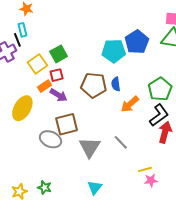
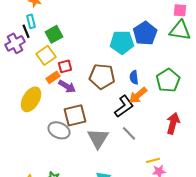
green square: (59, 54) -> (54, 34), moved
blue semicircle: (116, 84) -> (134, 77), moved
black L-shape: (159, 115) -> (124, 106), moved

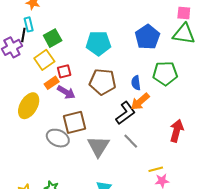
black line: (26, 31) -> (23, 35), turned 32
cyan pentagon: (122, 42) -> (98, 43), moved
green pentagon: (168, 80) -> (165, 73), moved, turned 30

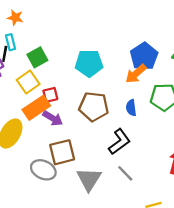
orange rectangle: (52, 83) -> (36, 108), size x1.6
orange arrow: (140, 102) -> (136, 74), moved

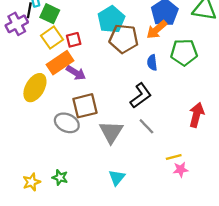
green square: (37, 57) -> (50, 14), moved, turned -36
cyan pentagon: (89, 63) -> (111, 19), turned -30
red square: (50, 95) -> (74, 40), moved
brown pentagon: (94, 107) -> (124, 39), moved

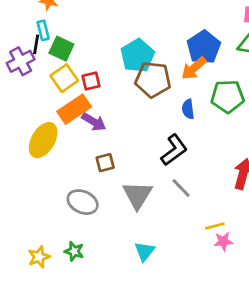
brown square: (85, 106) -> (105, 163), size x0.6
gray ellipse: (67, 123) -> (83, 202), moved

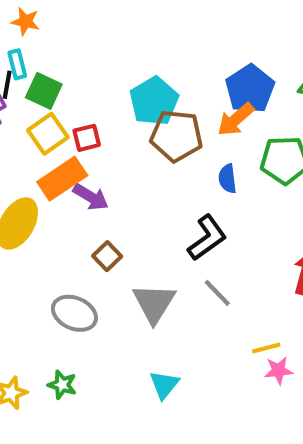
brown square: (105, 163) -> (107, 256), turned -30

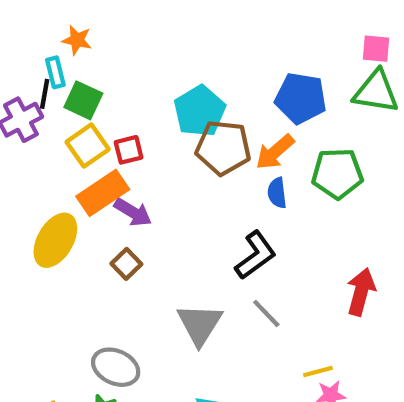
orange star: (25, 21) -> (77, 40), moved
blue pentagon: (250, 89) -> (301, 98), turned -30
orange arrow: (236, 119) -> (275, 152), moved
brown square: (107, 256) -> (126, 264), moved
gray ellipse: (74, 313) -> (116, 367), moved

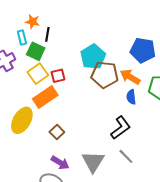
black line: (45, 94) -> (47, 34), moved
orange arrow: (275, 152) -> (130, 77), turned 72
purple arrow: (133, 212) -> (60, 163), moved

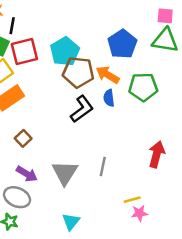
blue pentagon: (143, 50) -> (122, 44), turned 30
red square: (58, 76) -> (24, 51), moved, size x1.6
black L-shape: (121, 128) -> (82, 109), moved
gray line: (126, 156) -> (103, 167), turned 56

